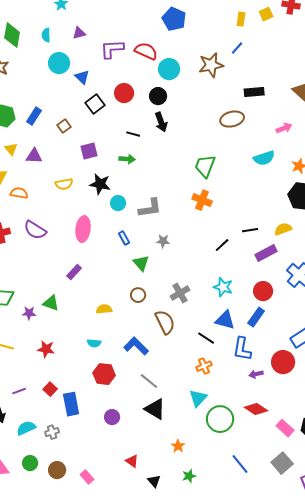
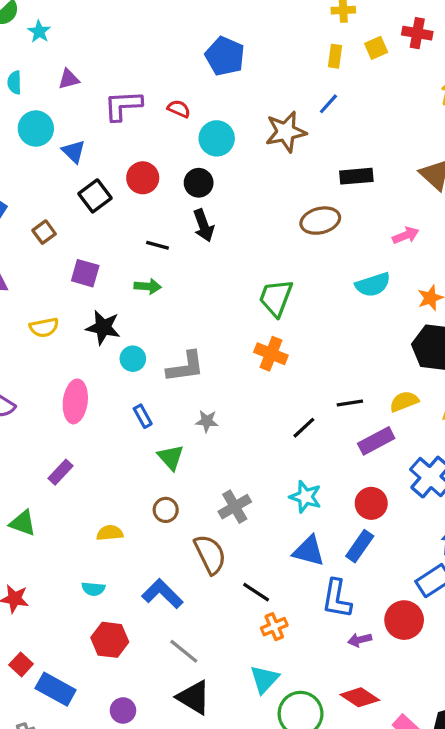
red semicircle: (146, 51) -> (179, 109), size x0.6
purple square: (89, 151) -> (85, 273), turned 30
black line: (206, 338) -> (256, 592), moved
blue rectangle: (71, 404) -> (56, 689), turned -50

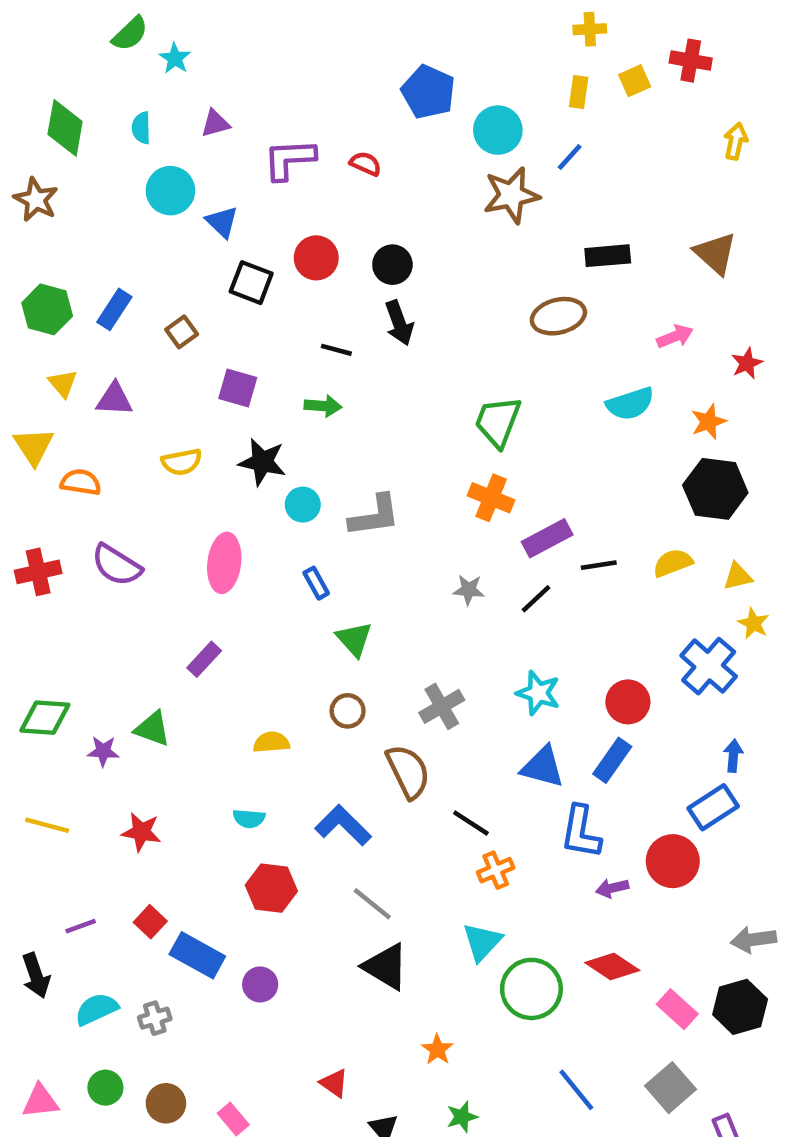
cyan circle: (217, 138) -> (498, 130), moved
black square: (95, 196) -> (251, 283), turned -32
gray star: (207, 421) -> (469, 590), moved
purple rectangle: (376, 441) -> (547, 538), moved
purple circle: (123, 710) -> (260, 984), moved

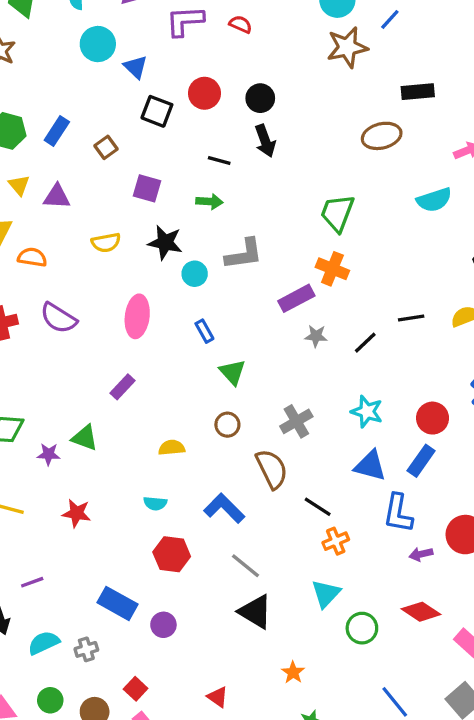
gray L-shape: (374, 516) -> (244, 254), moved
purple rectangle: (547, 538) -> (296, 298), moved
red square: (150, 922) -> (136, 689), moved
green circle: (531, 989) -> (362, 628), size x0.7

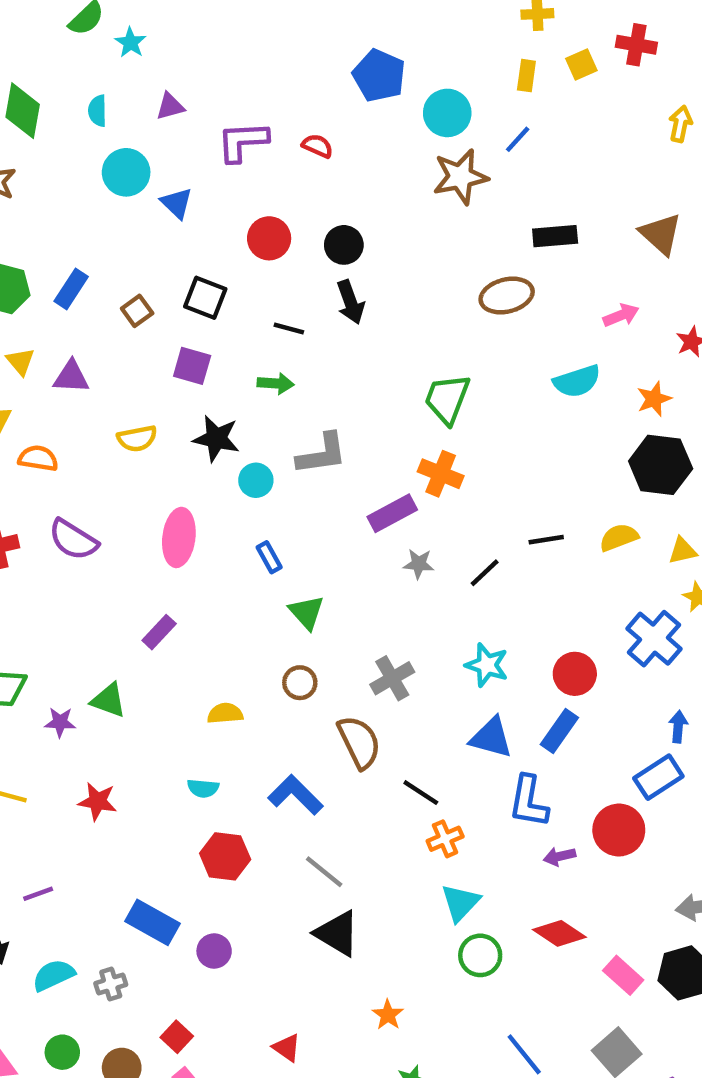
black square: (157, 111) -> (205, 298), moved
cyan triangle: (326, 594) -> (460, 903), moved

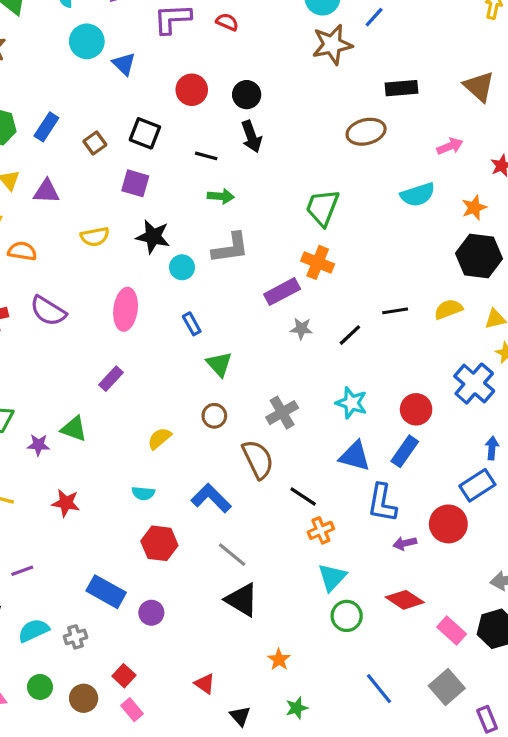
green arrow: (276, 383) -> (221, 196), moved
yellow semicircle: (225, 713) -> (159, 438), turned -35

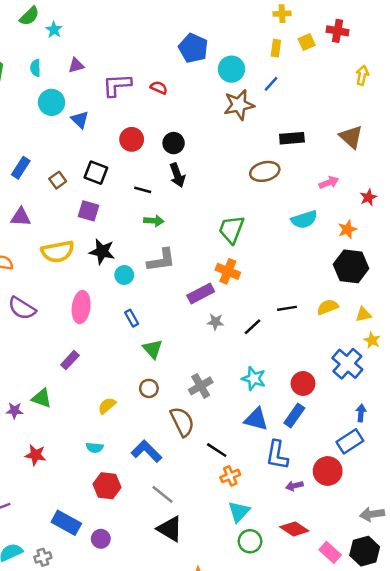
yellow semicircle: (95, 237) -> (58, 252), size x1.5

